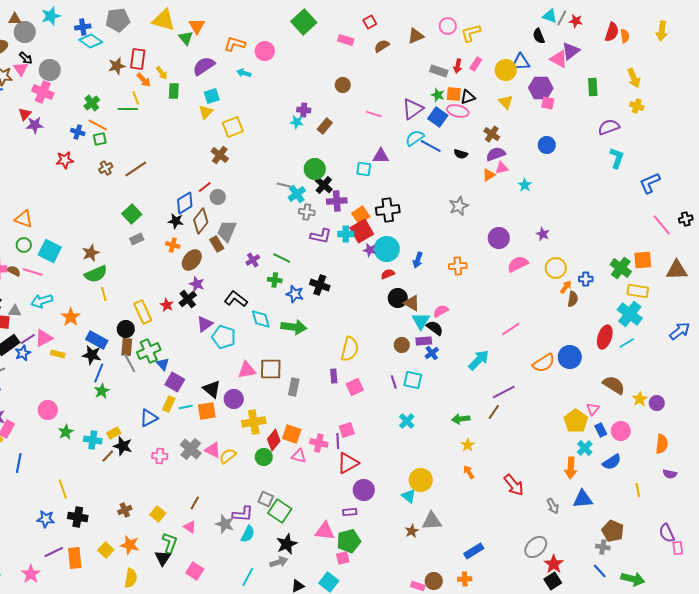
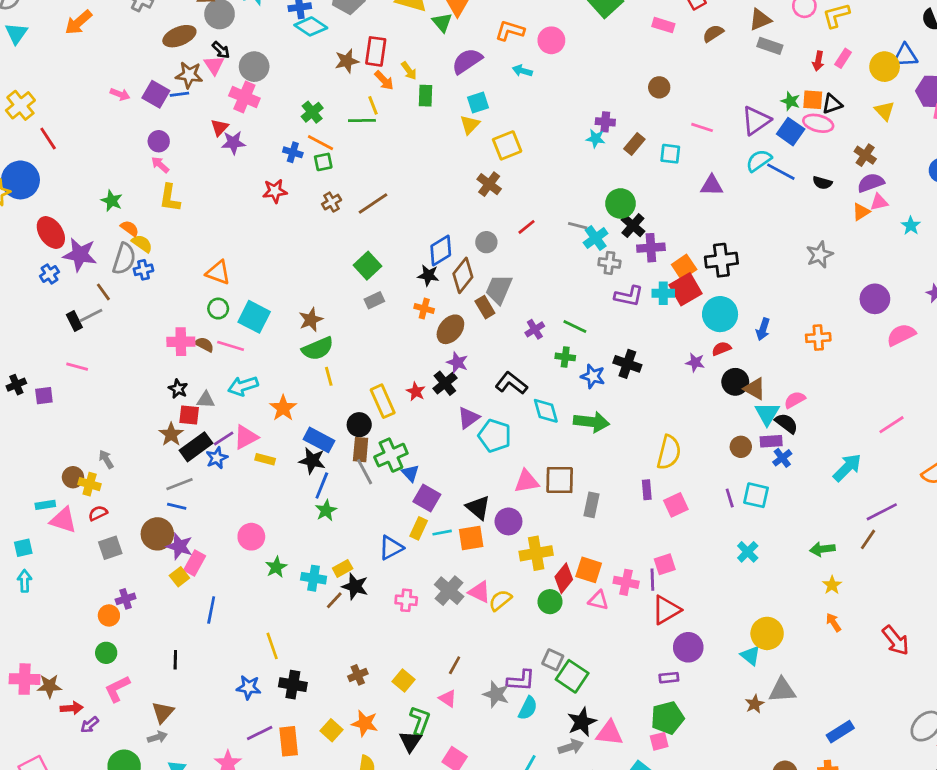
gray rectangle: (439, 71) -> (770, 46), moved
cyan square: (364, 169) -> (670, 154), moved
red line: (205, 187) -> (526, 227), moved
purple star: (370, 250) -> (695, 362), moved
pink triangle: (325, 531) -> (609, 733), moved

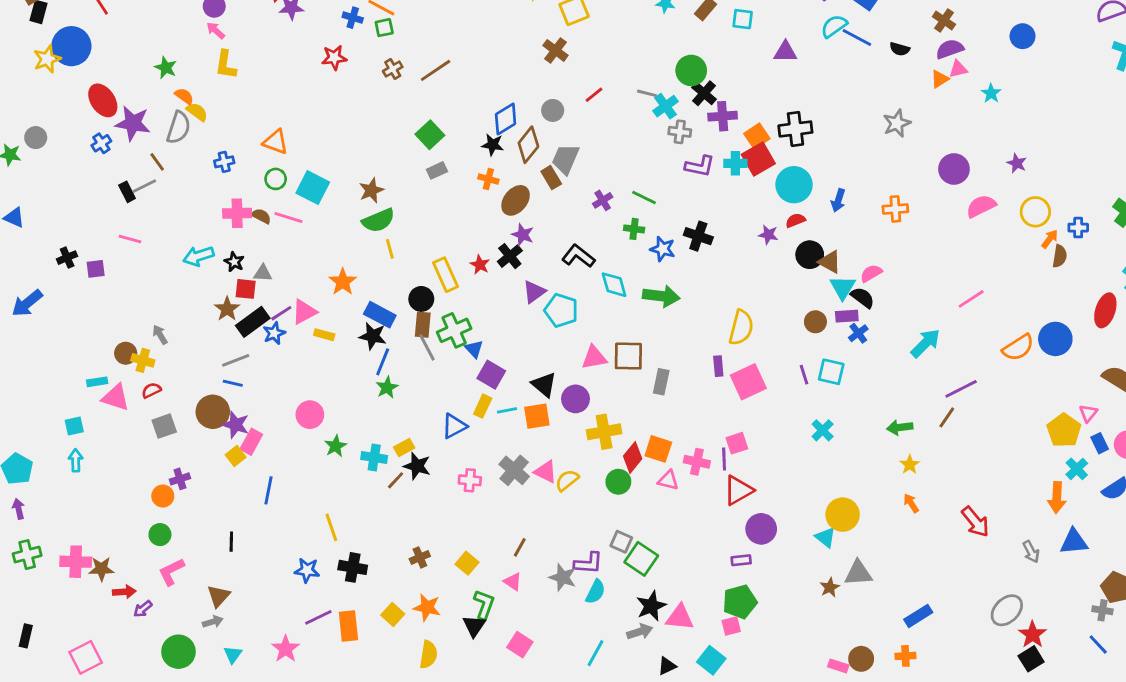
blue cross: (143, 270) -> (224, 162), moved
cyan arrow: (243, 386) -> (198, 256), moved
pink square: (676, 505) -> (748, 382), size x1.4

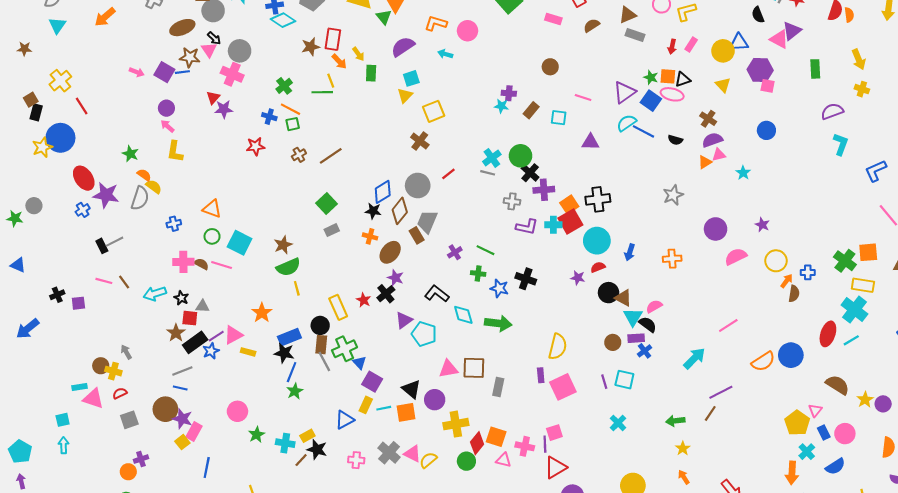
cyan cross: (665, 106) -> (492, 158), moved
gray circle: (553, 110) -> (418, 186), size x1.5
brown line: (157, 162) -> (124, 282), moved
blue rectangle: (380, 315) -> (289, 337), turned -50

